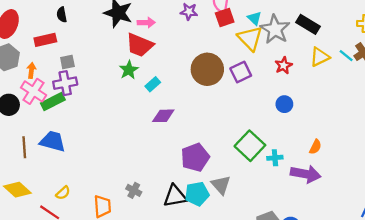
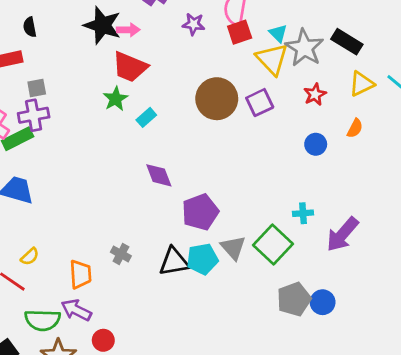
pink arrow: (146, 23) -> (128, 30), moved
purple diamond: (163, 116) -> (159, 175), moved, turned 70
green square: (250, 146) -> (273, 244), moved
orange semicircle: (315, 147) -> (355, 128), moved
purple arrow: (306, 174) -> (342, 234), turned 120

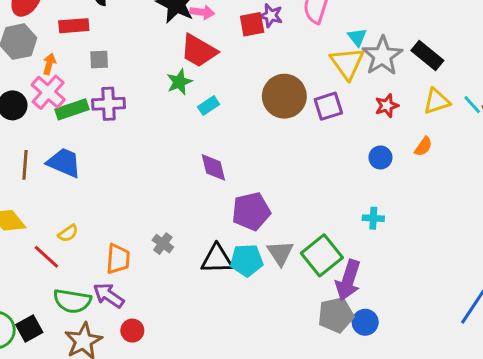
red square: (240, 32) -> (252, 24), moved
purple cross: (34, 115) -> (108, 104), moved
cyan cross: (303, 213) -> (373, 218), moved
purple arrow: (342, 234) -> (348, 280), moved, turned -30

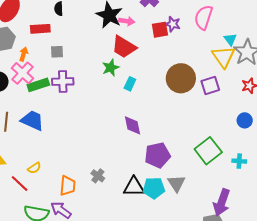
cyan rectangle: (209, 106) -> (130, 84), turned -32
green square: (322, 255) -> (208, 151), moved

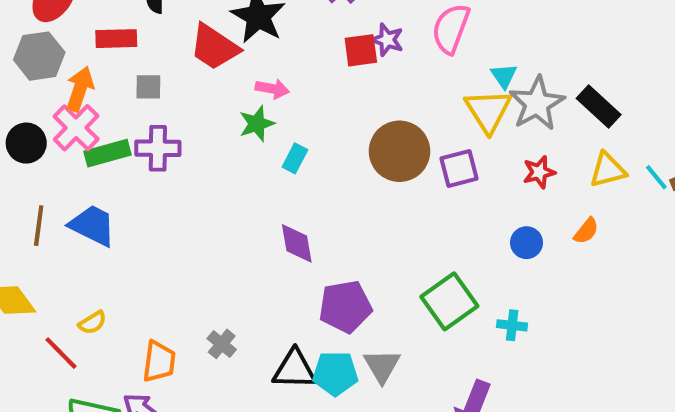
pink arrow: (127, 21) -> (272, 89), moved
red trapezoid: (124, 47) -> (214, 47), moved
orange arrow: (24, 54) -> (80, 89), size x1.5

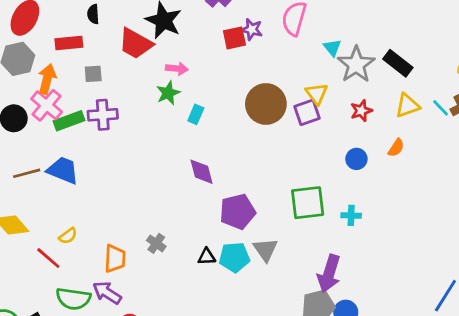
yellow triangle: (488, 111) -> (317, 94), moved, size x0.7
brown line: (39, 226) -> (27, 173), turned 72
green square: (449, 301) -> (308, 203), turned 33
black triangle: (294, 369) -> (207, 257), size x0.6

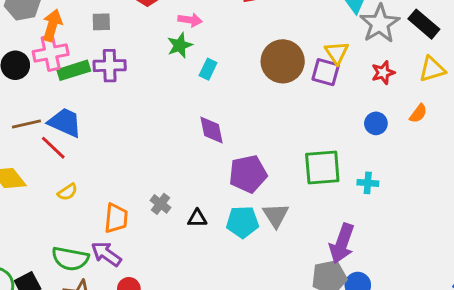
pink cross: (47, 105) -> (51, 53), turned 36
purple square: (307, 112) -> (326, 72), turned 32
black triangle: (207, 257) -> (197, 218), moved
red line: (48, 258) -> (53, 148), moved

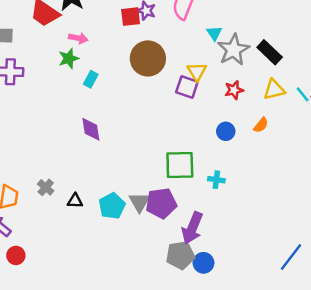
brown circle: (283, 61) -> (148, 58), moved
purple pentagon: (248, 174) -> (161, 203), moved
cyan pentagon: (243, 222) -> (112, 206), turned -30

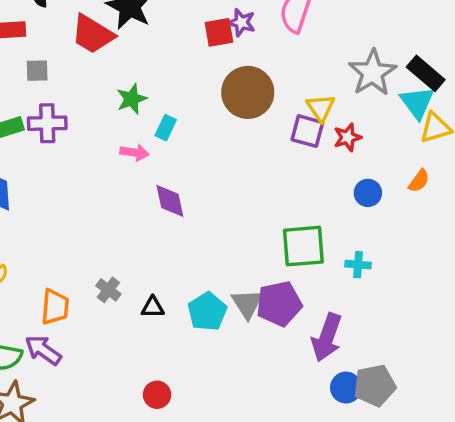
cyan triangle: (214, 33) -> (417, 103), moved, size x1.5
pink arrow: (78, 38) -> (134, 153), moved
red star: (234, 90) -> (347, 137), moved
red circle: (16, 255) -> (157, 395), moved
gray pentagon: (180, 255) -> (375, 385), moved

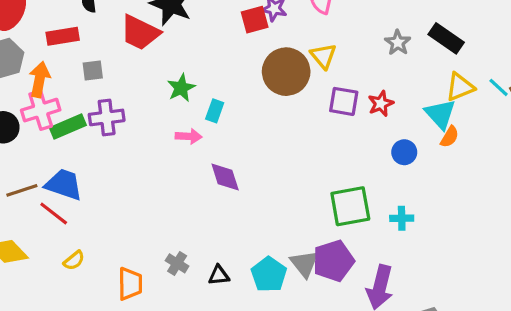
gray star: (372, 73) -> (398, 43), size x0.6
cyan triangle: (417, 103) -> (440, 114), moved
yellow triangle: (321, 108) -> (323, 56), moved

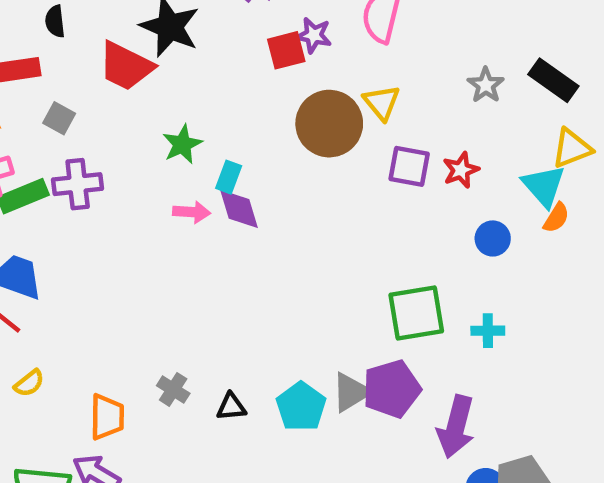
gray square: (93, 71) -> (59, 118), turned 35
purple diamond: (225, 177) -> (239, 209), moved
gray triangle: (304, 264) -> (351, 392), turned 36

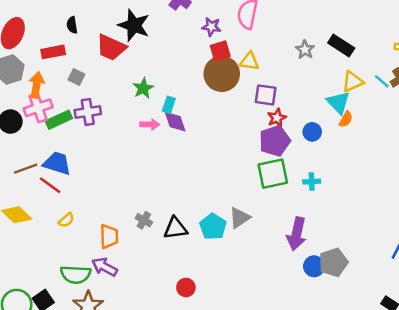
red square: (286, 50) -> (220, 51), moved
yellow triangle: (382, 103) -> (249, 61), turned -40
red star: (461, 170) -> (277, 118), moved
purple pentagon: (392, 389) -> (275, 141), moved
black triangle: (231, 407) -> (175, 228), size x1.5

